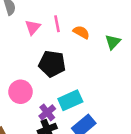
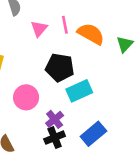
orange semicircle: (81, 32) -> (91, 34), size x1.5
cyan rectangle: (70, 100) -> (79, 91), moved

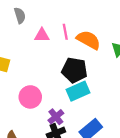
pink triangle: (39, 29) -> (42, 35), turned 49
black pentagon: (60, 68) -> (75, 70), moved

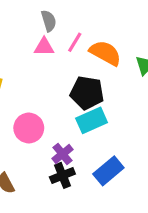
gray semicircle: (20, 15) -> (49, 21), moved
pink line: (65, 32) -> (75, 42), turned 42

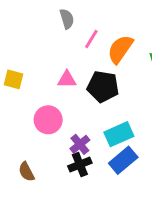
pink triangle: (44, 47) -> (67, 79), moved
orange semicircle: (105, 53) -> (120, 49), turned -84
cyan rectangle: (92, 120) -> (119, 134), moved

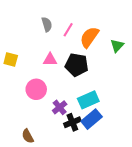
gray semicircle: (67, 19) -> (47, 24), moved
black cross: (80, 165) -> (72, 122), moved
brown semicircle: (26, 172) -> (28, 136), moved

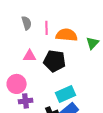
pink line: (68, 30) -> (47, 28), turned -32
orange semicircle: (89, 37) -> (67, 35), turned 60
purple cross: (60, 107) -> (26, 101), moved, turned 32

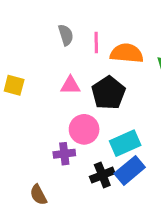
black pentagon: (55, 61) -> (108, 93), turned 30
pink circle: (17, 84) -> (84, 129), moved

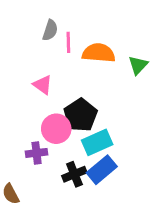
gray semicircle: (66, 35) -> (50, 30), moved, turned 35
pink triangle: (70, 85) -> (43, 85), turned 35
black pentagon: (108, 93) -> (80, 115), moved

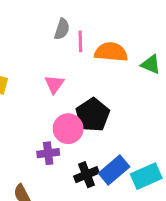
green triangle: (138, 65) -> (151, 64), turned -50
pink triangle: (43, 85) -> (54, 84), turned 30
cyan rectangle: (97, 142) -> (146, 176), moved

